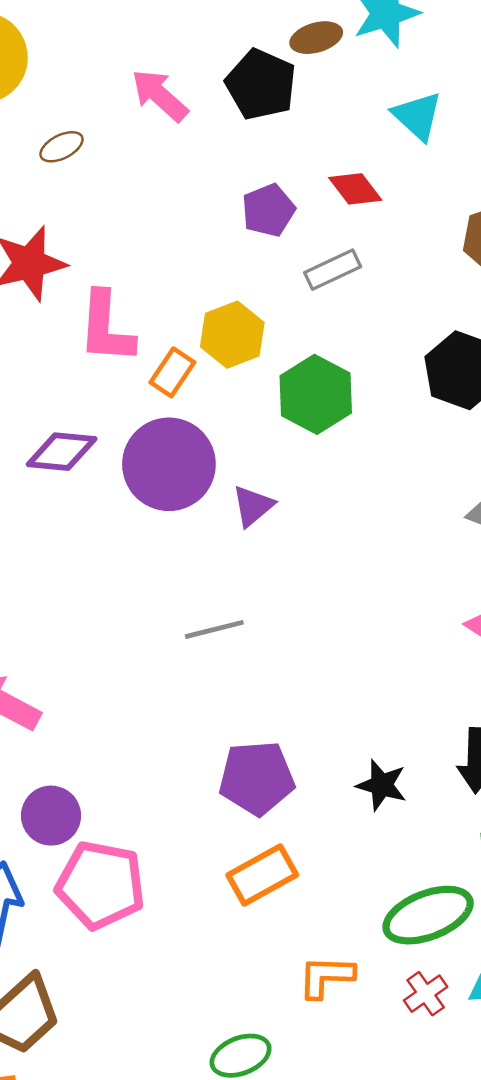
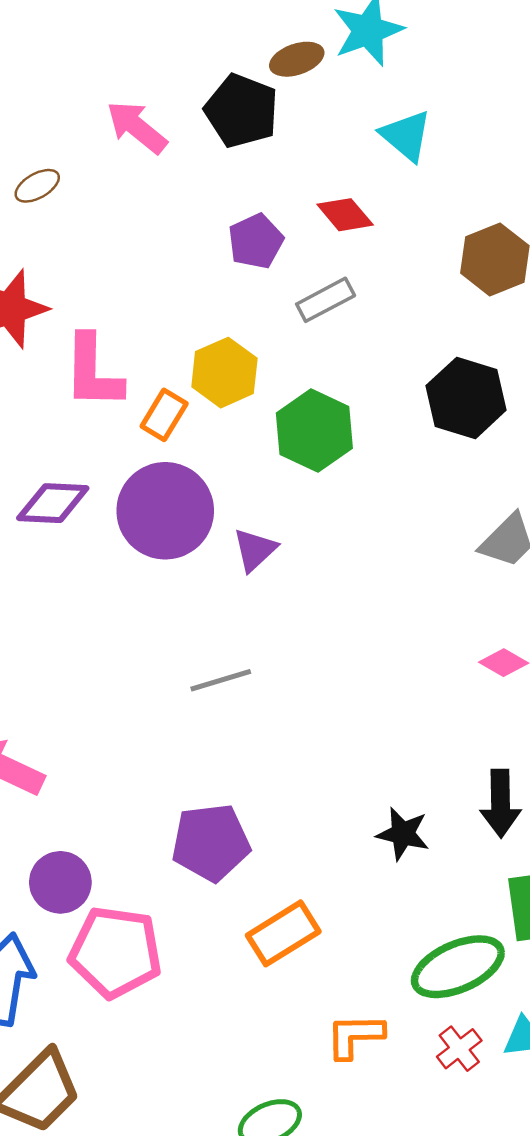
purple pentagon: (257, 778) -> (211, 842), moved

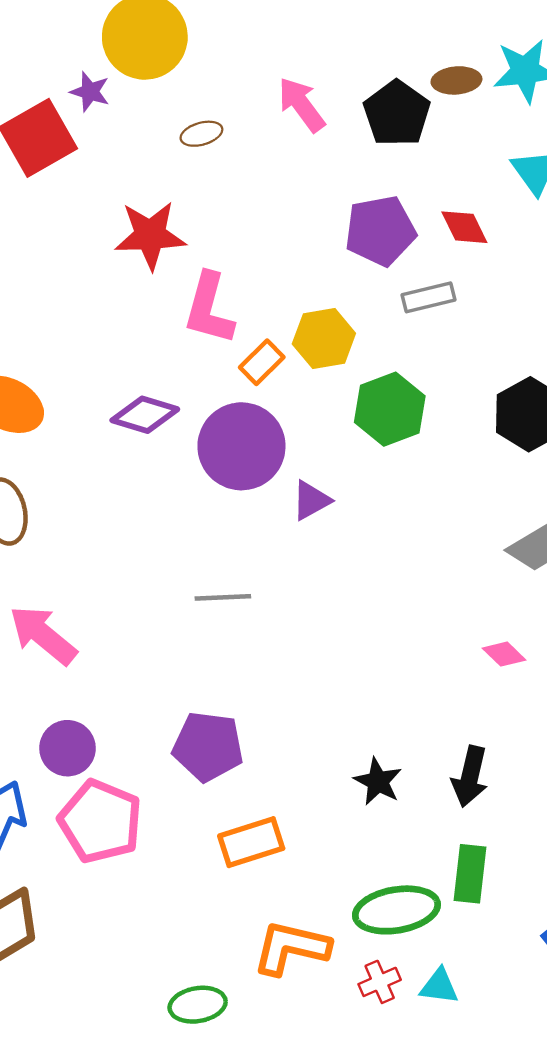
purple pentagon: (256, 241) -> (380, 231), size x1.4
gray line: (221, 680) -> (223, 597), moved
orange L-shape: (355, 1036) -> (291, 948), size x1.4

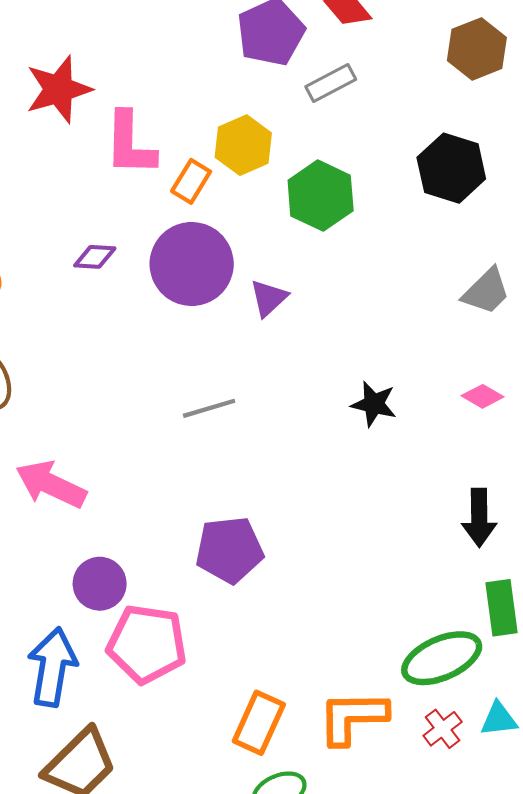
purple diamond: (145, 415) -> (95, 257), size x0.7
black star: (378, 781) -> (374, 404), moved
orange rectangle: (251, 842) -> (259, 723), moved, turned -34

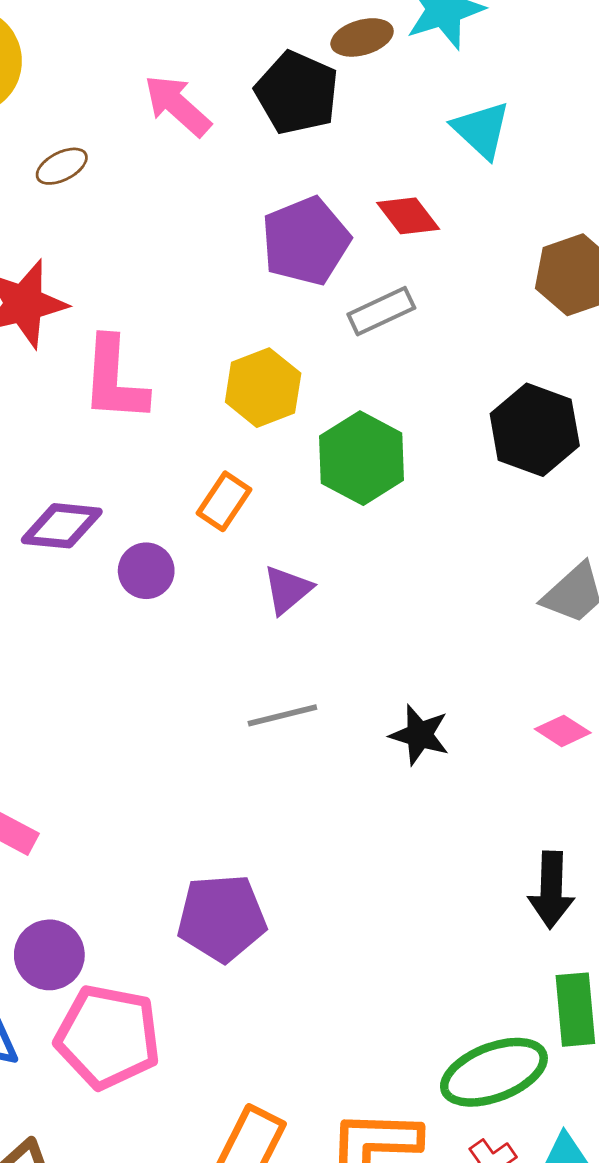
orange rectangle: (191, 181) -> (224, 501), moved
purple diamond: (95, 257) -> (62, 526), size x1.4
purple circle: (192, 264) -> (146, 571), moved, size x0.5
gray line: (209, 408) -> (282, 715), moved

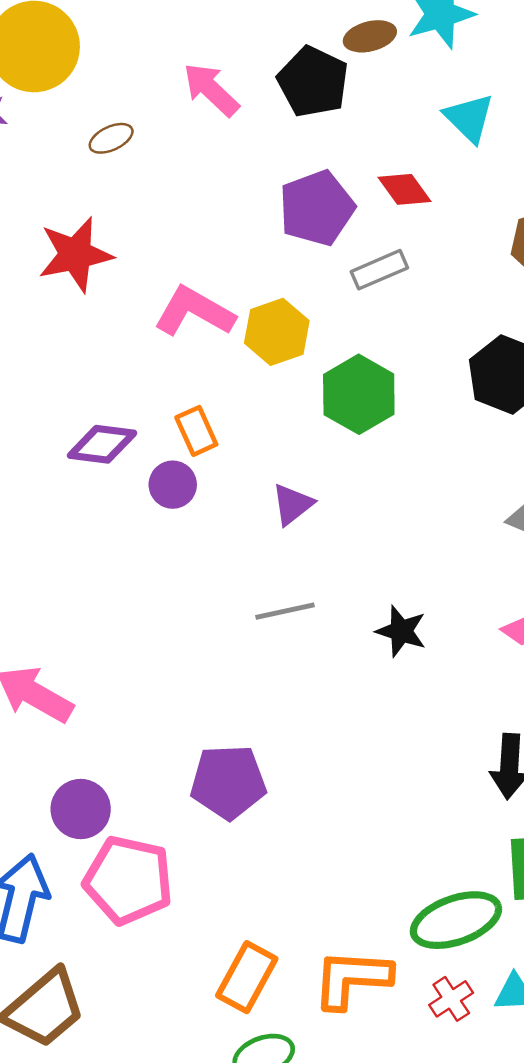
pink L-shape: (114, 379) -> (194, 312), moved, turned 114
orange rectangle: (224, 501) -> (196, 431), moved, turned -60

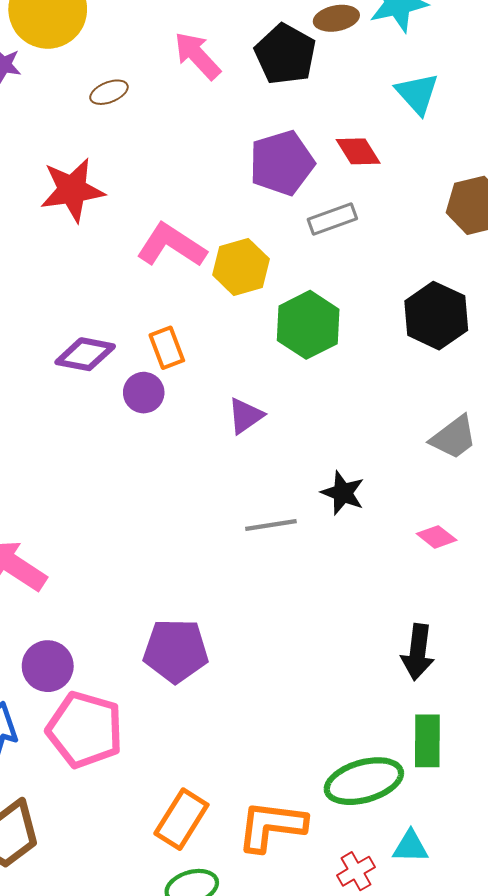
gray line: (285, 611) -> (271, 525), moved
black star: (401, 631) -> (343, 493), moved
red cross: (451, 999) -> (356, 871), moved

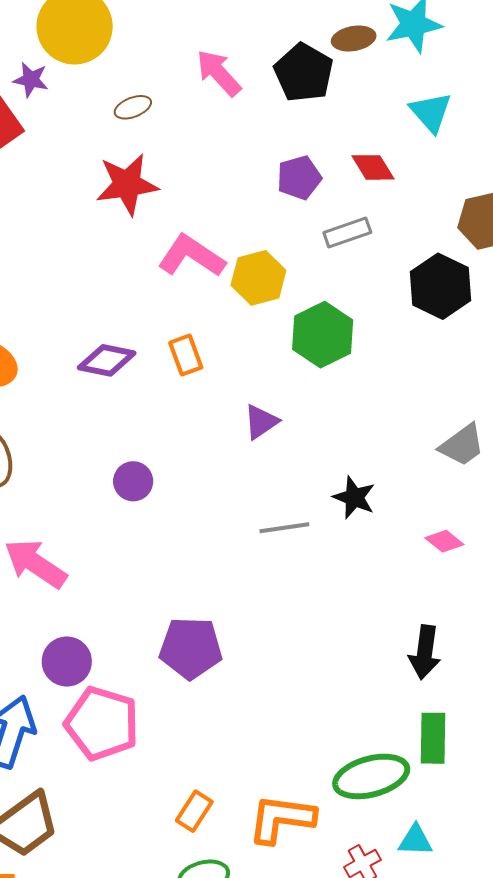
purple pentagon: (282, 163) -> (299, 178), size x0.7
red star: (72, 190) -> (127, 184), moved
black hexagon: (436, 316) -> (440, 286), moved
purple circle: (144, 393) -> (133, 481), moved
orange rectangle: (181, 819) -> (194, 811), size x0.7

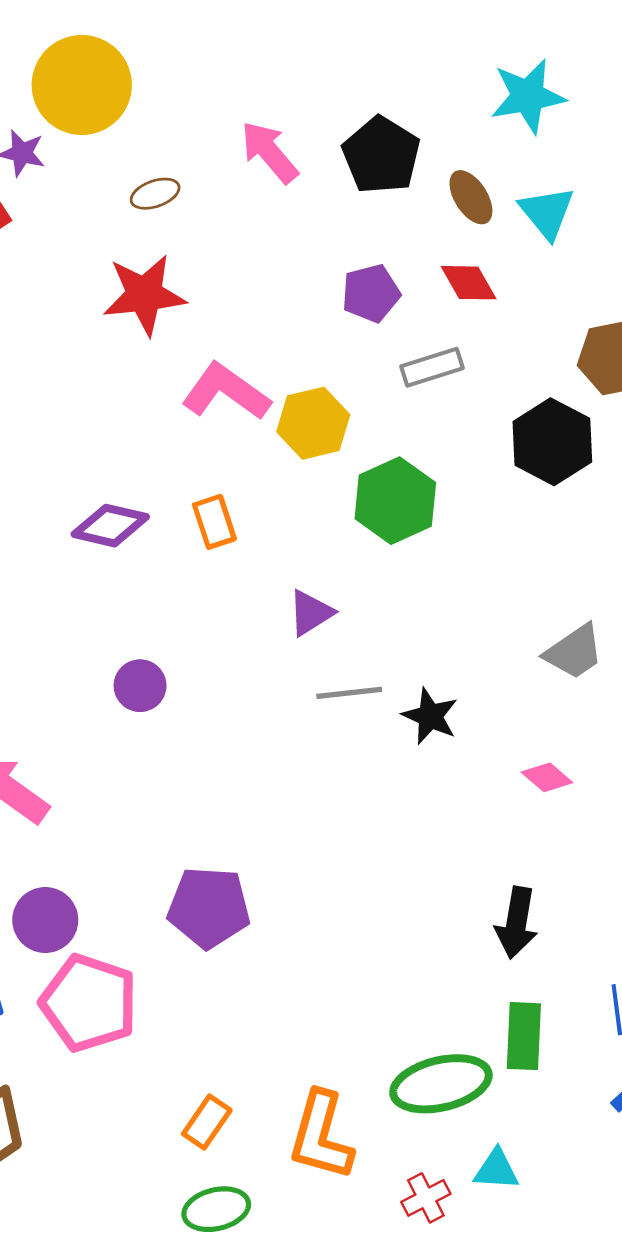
brown ellipse: (354, 39) -> (471, 197), moved, turned 66
gray line: (284, 528) -> (349, 693), moved
orange L-shape: (281, 819) -> (321, 1136), turned -84

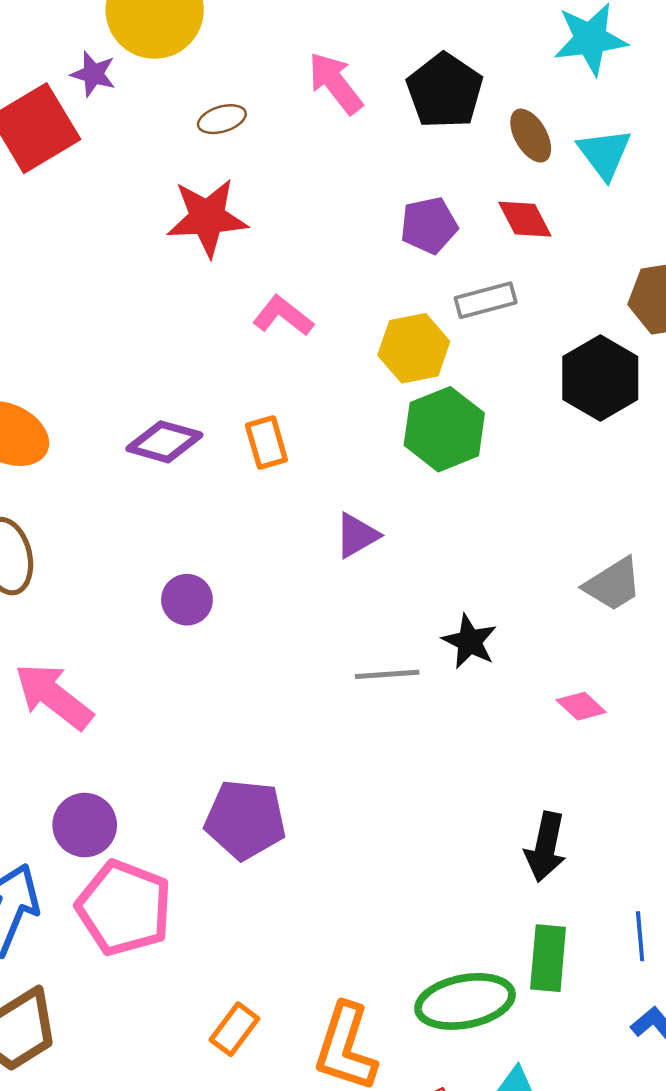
pink L-shape: (226, 392) -> (283, 316), size x0.7
yellow hexagon: (313, 423) -> (414, 348), moved
gray line: (349, 693) -> (387, 674), moved

